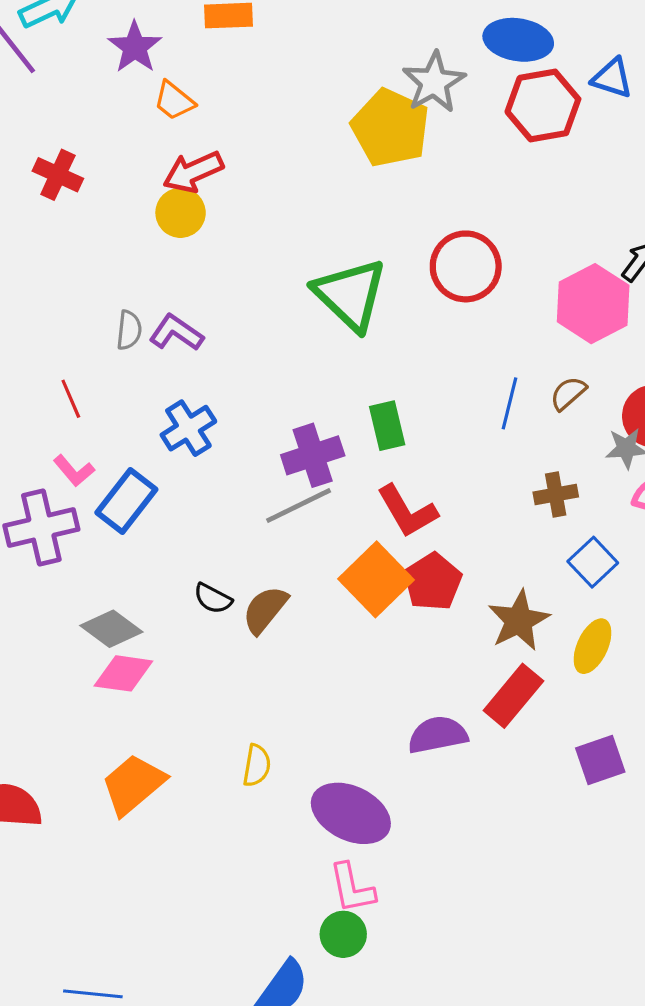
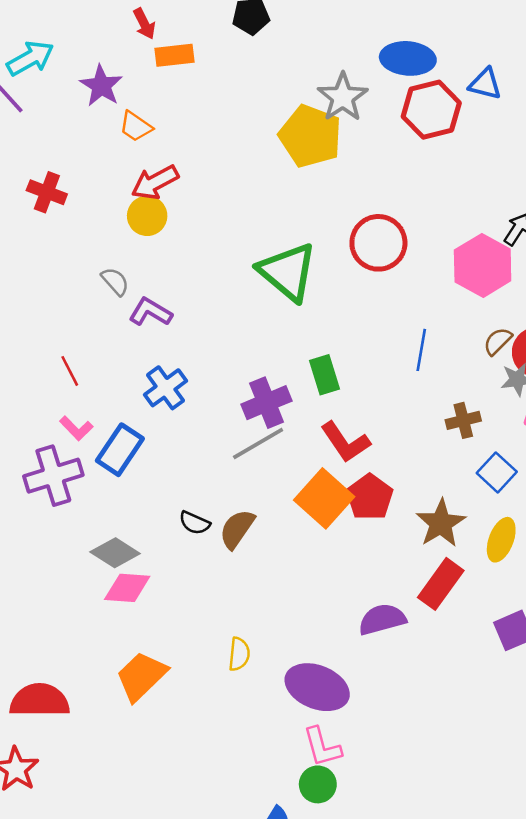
gray semicircle: (129, 330) -> (115, 281), moved, turned -44
brown semicircle: (568, 393) -> (498, 341), moved

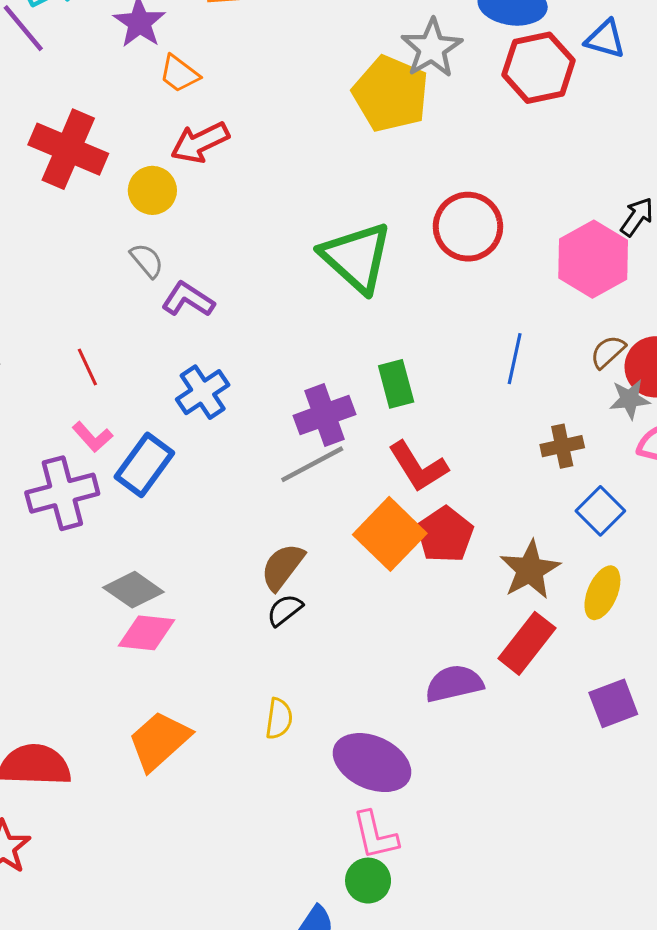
red cross: (47, 192) -> (68, 149), size x1.6
yellow circle: (147, 216) -> (152, 190), moved
black semicircle: (195, 523) -> (285, 610), moved, turned 116

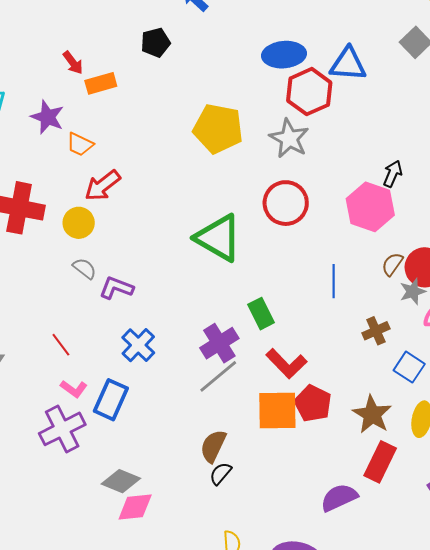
blue triangle: (605, 39) -> (348, 64), size x1.4
gray star: (432, 48) -> (289, 138), moved
orange square: (390, 534) -> (277, 410), turned -33

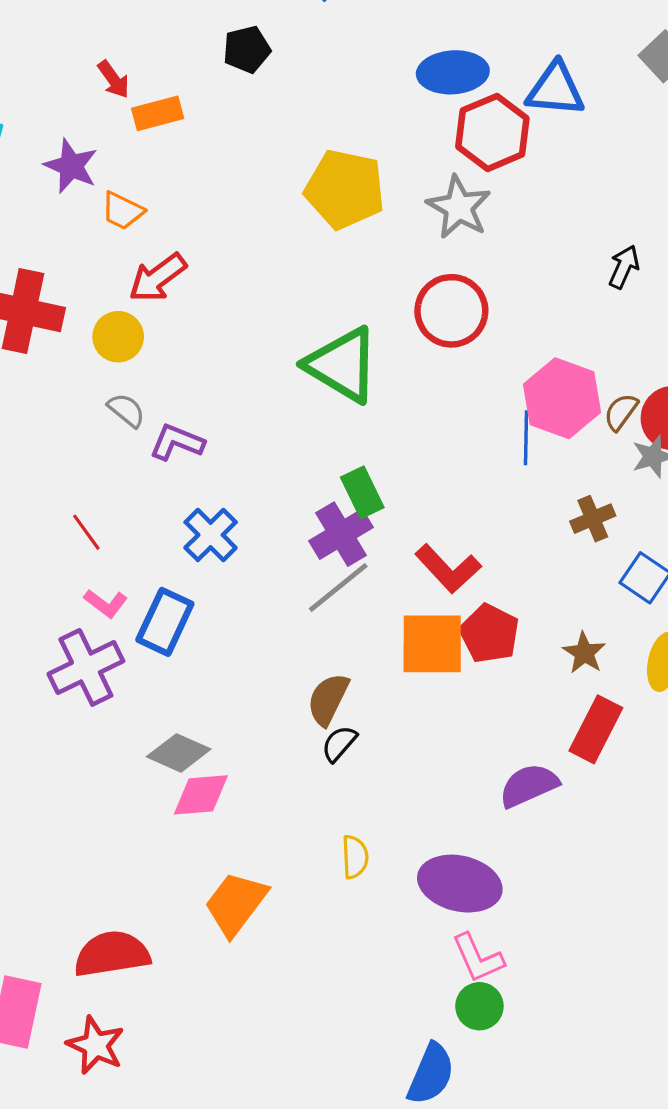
pink hexagon: (370, 207) -> (562, 398), moved
green rectangle: (261, 314) -> (362, 492), moved
brown star: (372, 414) -> (584, 653), size x0.7

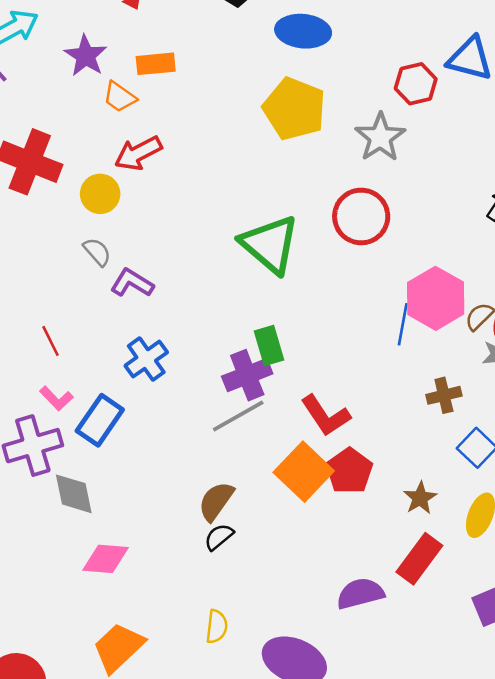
blue ellipse: (453, 72) -> (303, 31), moved
orange rectangle: (158, 113) -> (156, 64), moved
red hexagon: (492, 132) -> (416, 84), size x0.7
orange square: (432, 644) -> (304, 472), turned 34
gray diamond: (179, 753) -> (74, 494), moved, turned 45

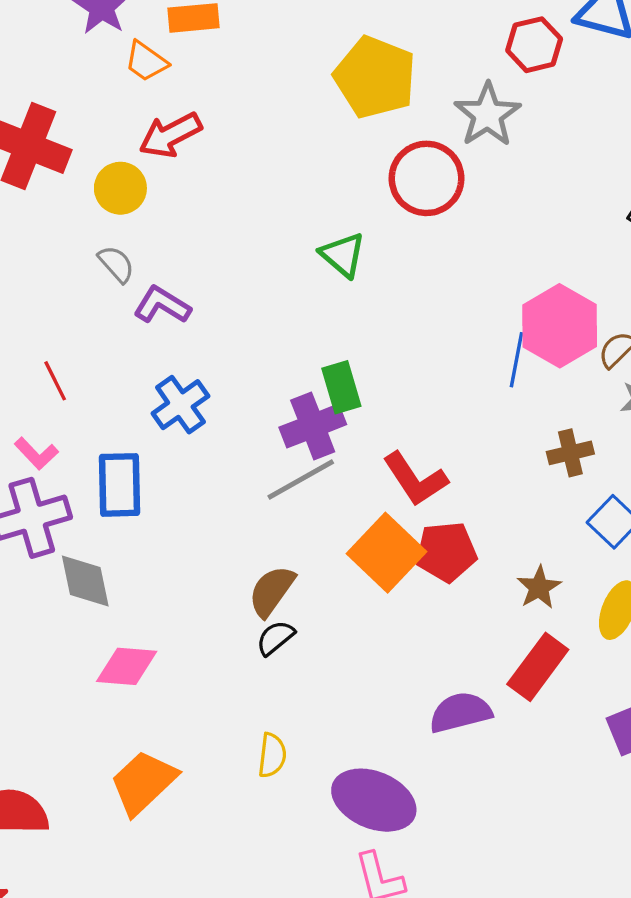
red circle: (361, 216) -> (427, 178), moved
green triangle: (270, 244) -> (343, 255), size x0.6
pink L-shape: (56, 398) -> (36, 454), moved
blue rectangle: (100, 420) -> (120, 485), turned -36
red pentagon: (349, 471) -> (446, 552), turned 30

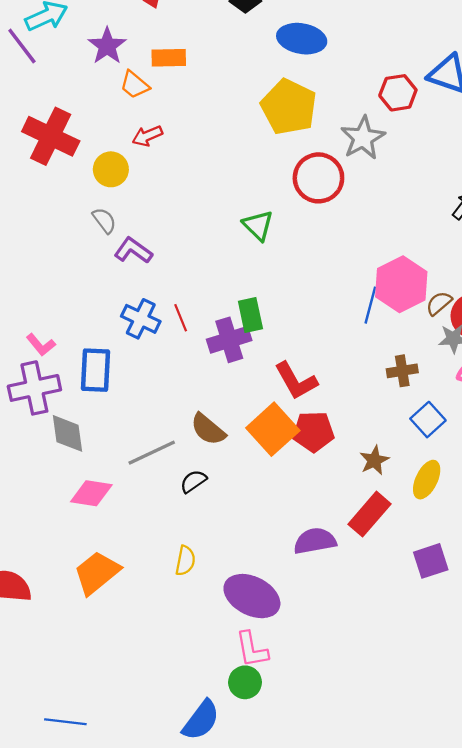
red arrow: (170, 135) -> (147, 136), size x0.7
red line: (55, 381) -> (181, 318), moved
blue cross: (180, 405) -> (141, 319), turned -33
gray line: (301, 479) -> (152, 453), moved
brown semicircle: (272, 591) -> (208, 429), moved, turned -90

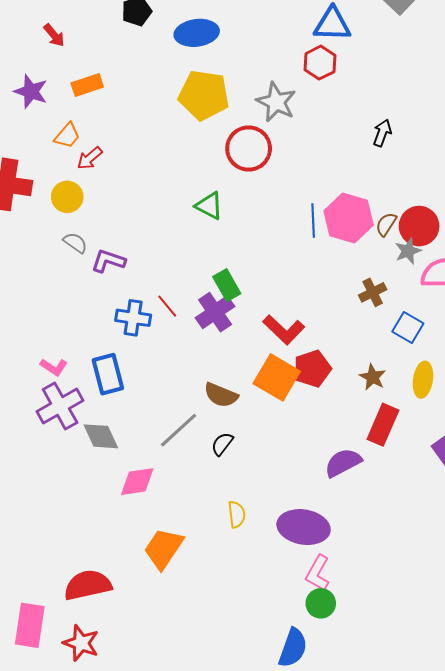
orange trapezoid: (135, 85) -> (67, 136), moved, turned -72
red hexagon: (398, 93) -> (320, 63), moved
blue line: (370, 305) -> (313, 221), moved
pink L-shape: (252, 649) -> (318, 573), turned 57

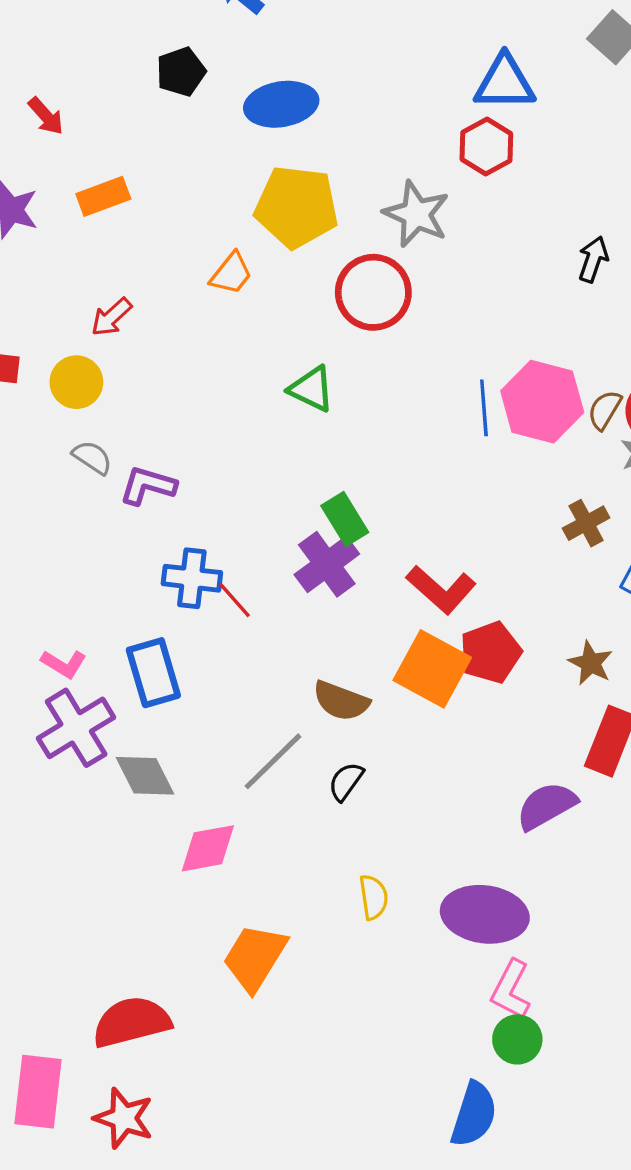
orange trapezoid: (67, 136) -> (231, 273), moved
red line: (167, 306) -> (234, 600), moved

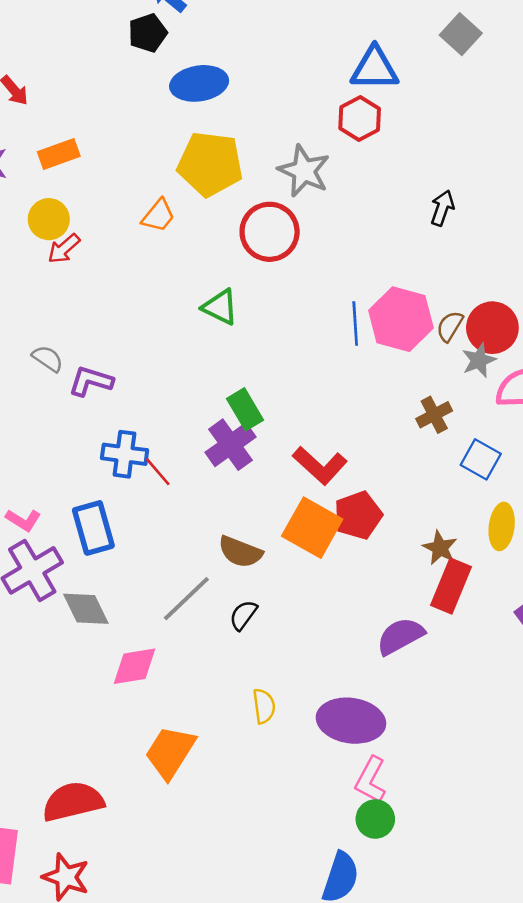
black pentagon: (181, 72) -> (148, 33), moved
yellow circle: (76, 382) -> (49, 219), moved
brown star: (591, 663) -> (440, 548), moved

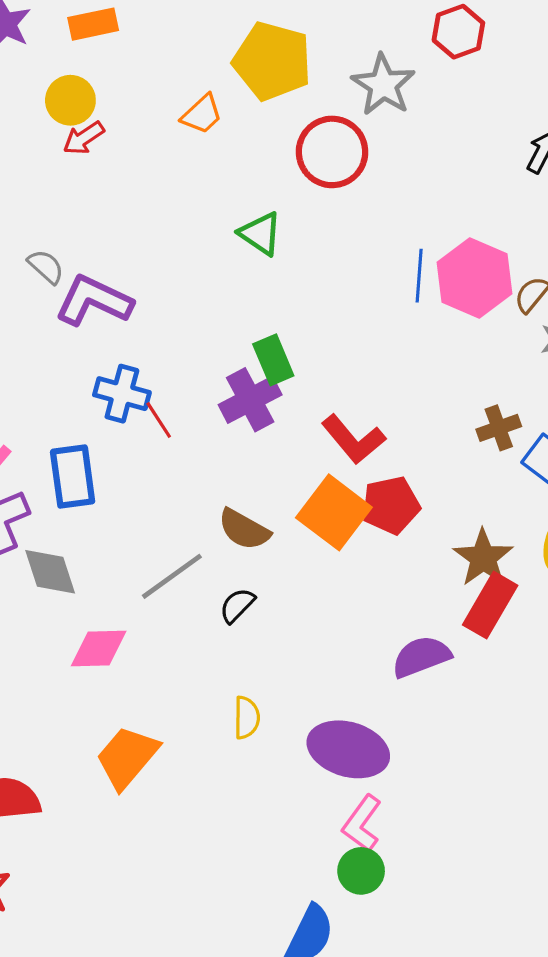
purple L-shape: (91, 381) -> (94, 301), size x1.4
brown cross: (434, 415) -> (499, 428), moved
brown star: (440, 548) -> (483, 558), size x1.4

